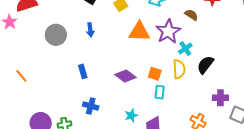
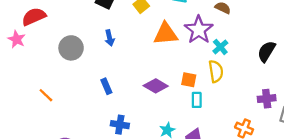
black semicircle: (205, 65) -> (266, 51), moved
orange line: (21, 76) -> (46, 95), moved

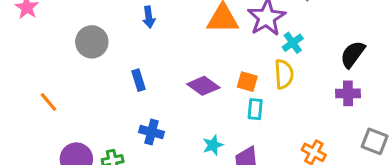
gray circle: (71, 48) -> (92, 42), moved
orange line: (46, 95) -> (49, 102), moved
purple cross: (267, 99) -> (348, 93), moved

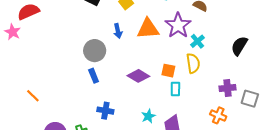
blue arrow: (149, 17) -> (118, 31), moved
gray circle: (92, 42) -> (95, 51), moved
purple cross: (348, 93) -> (227, 88), moved
gray square: (375, 141) -> (250, 99), moved

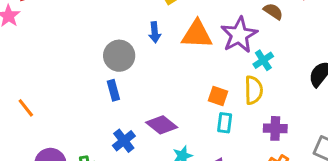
purple diamond: (138, 76) -> (162, 125), moved
purple cross: (227, 88) -> (275, 128), moved
blue cross: (105, 111) -> (124, 141), turned 35

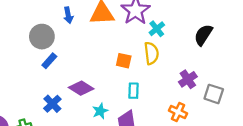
blue rectangle: (113, 90) -> (49, 61), moved, turned 63
cyan rectangle: (225, 123) -> (133, 91), moved
purple cross: (275, 128) -> (188, 79), moved, turned -30

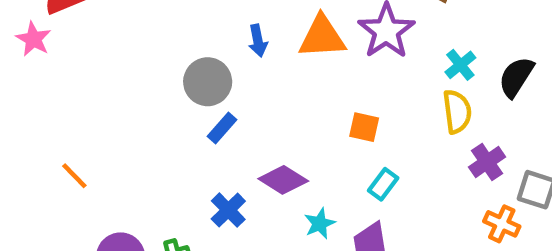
cyan cross: (157, 29) -> (460, 65), moved
yellow semicircle: (151, 53) -> (457, 112), moved
cyan rectangle: (133, 91) -> (383, 184), turned 35
orange cross: (178, 112) -> (502, 224), moved

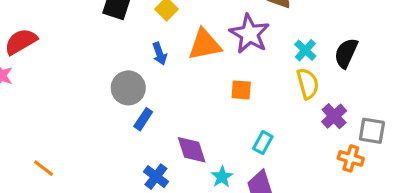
orange square: (364, 127) -> (241, 90), moved
purple diamond: (283, 180) -> (192, 150), turned 48

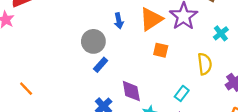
orange triangle: (205, 45) -> (151, 19), turned -30
yellow semicircle: (308, 84) -> (205, 64), moved
orange square: (241, 90) -> (161, 50), moved

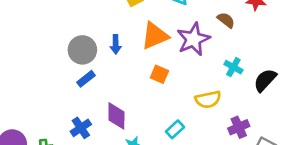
blue arrow: (119, 21) -> (116, 44), moved
cyan cross: (221, 33) -> (233, 67), turned -32
yellow semicircle: (205, 64) -> (208, 99), turned 75

